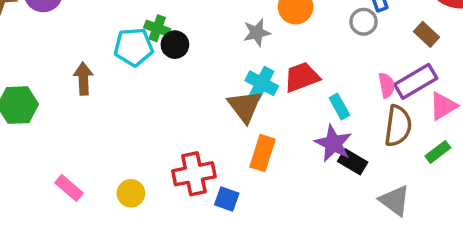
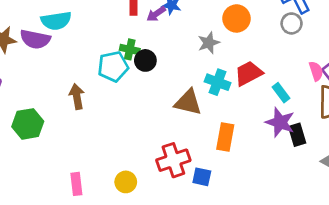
brown triangle: (245, 106) -> (188, 102), moved, turned -32
black rectangle: (353, 162) -> (297, 135), turned 50
pink rectangle: (69, 188) -> (76, 184), turned 50

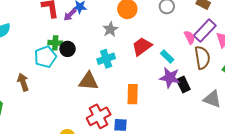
cyan cross: (218, 82) -> (106, 59), moved, turned -30
brown triangle: (188, 102) -> (88, 81), moved

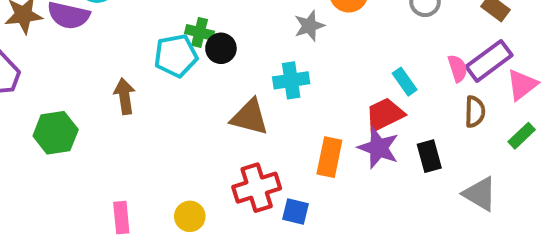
red trapezoid: (142, 46) -> (385, 115), moved
cyan rectangle: (167, 56) -> (405, 82), moved
brown semicircle: (202, 58) -> (475, 112), size x0.7
purple star: (170, 78) -> (378, 148), moved

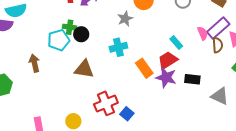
brown semicircle: (475, 112) -> (218, 45), moved
brown triangle: (250, 117) -> (84, 69), moved
black rectangle: (429, 156) -> (192, 79), turned -63
orange rectangle: (329, 157) -> (144, 68), moved, turned -42
blue square: (296, 212) -> (127, 114), turned 32

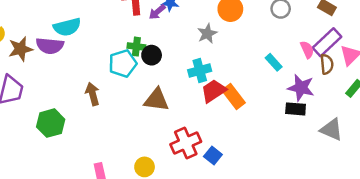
red trapezoid: (168, 60) -> (214, 91), moved
purple star: (166, 77) -> (301, 88), moved

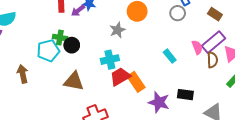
purple star: (301, 88) -> (159, 102), moved

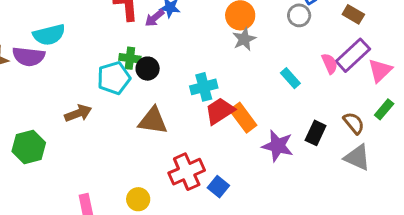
gray star: (117, 30) -> (244, 39), moved
brown semicircle: (212, 60) -> (354, 123), moved, turned -35
brown arrow: (23, 74) -> (78, 113), turned 84
black rectangle: (185, 95) -> (316, 133), turned -70

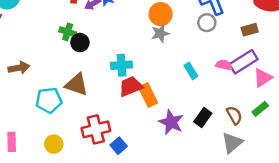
brown rectangle: (353, 14) -> (250, 30), turned -56
pink semicircle: (330, 64) -> (224, 65), turned -63
cyan pentagon: (114, 78) -> (49, 100), moved
gray triangle: (357, 157) -> (232, 143), turned 45

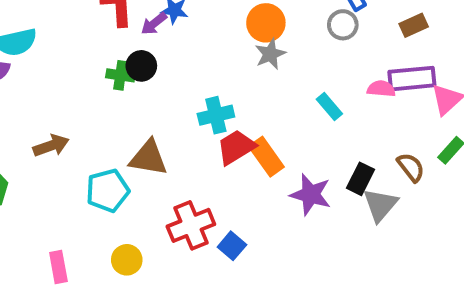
black circle: (80, 43) -> (141, 66), moved
purple rectangle: (243, 62) -> (412, 79), turned 36
gray triangle: (232, 143) -> (380, 205), moved

